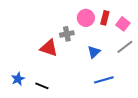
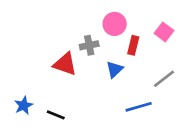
red rectangle: (105, 18) -> (133, 45), moved
gray line: (125, 47) -> (164, 79), moved
blue triangle: (94, 52) -> (115, 69), moved

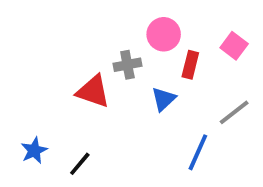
blue line: (139, 107) -> (198, 152), turned -50
black line: (56, 115) -> (80, 164), turned -72

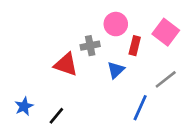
pink square: (234, 46) -> (166, 32), size x1.4

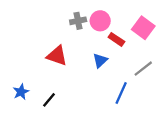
gray cross: (90, 46) -> (78, 21), moved
red rectangle: (135, 46) -> (116, 39), turned -70

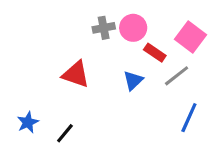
gray line: (143, 69) -> (177, 76), moved
blue line: (121, 93) -> (189, 118), moved

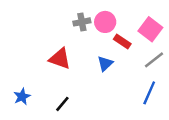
gray line: (177, 76) -> (154, 60), moved
black line: (65, 133) -> (62, 104), moved

